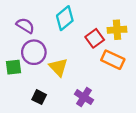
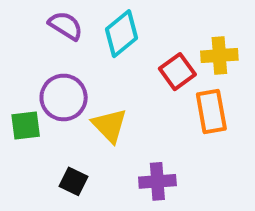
purple semicircle: (25, 26) -> (66, 26), moved
orange rectangle: (113, 60) -> (211, 111), turned 55
purple cross: (84, 97) -> (157, 181), turned -36

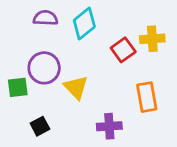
purple semicircle: (66, 26) -> (45, 18), turned -30
orange rectangle: (211, 111) -> (147, 97), moved
black square: (74, 181) -> (40, 126), moved, turned 36

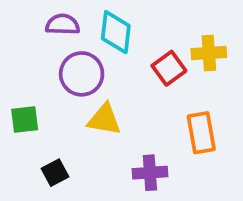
cyan diamond: (84, 24) -> (116, 32), turned -44
purple circle: (44, 68) -> (82, 74), moved
yellow triangle: (76, 87) -> (104, 119), turned -36

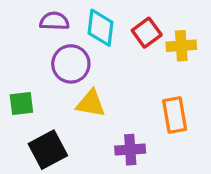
red square: (169, 68) -> (147, 33), moved
black square: (55, 173) -> (48, 150), size x1.6

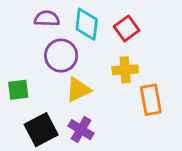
yellow cross: (181, 46) -> (125, 70), moved
yellow triangle: (91, 103) -> (78, 90), turned -36
purple cross: (130, 150) -> (81, 130), moved, turned 35

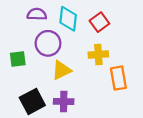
green square: (18, 90) -> (18, 59), moved
purple cross: (81, 130) -> (64, 101), turned -30

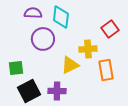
red square: (99, 22) -> (110, 29), moved
green square: (18, 59) -> (16, 68), moved
yellow triangle: (61, 70) -> (70, 65), moved

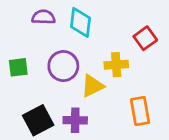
purple circle: (43, 39) -> (63, 66), moved
green square: (16, 68) -> (18, 67), moved
orange rectangle: (106, 70) -> (140, 111), moved

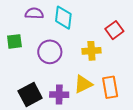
green square: (18, 67) -> (14, 41), moved
yellow triangle: (92, 86) -> (83, 84), moved

